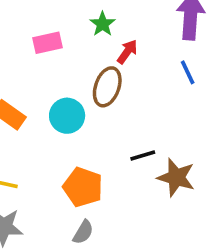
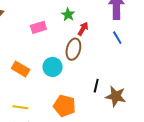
black line: (143, 156) -> (96, 86), turned -56

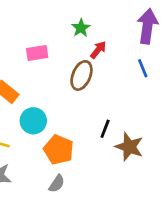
pink rectangle: (38, 27) -> (37, 53), moved
cyan circle: (53, 67) -> (33, 121), moved

